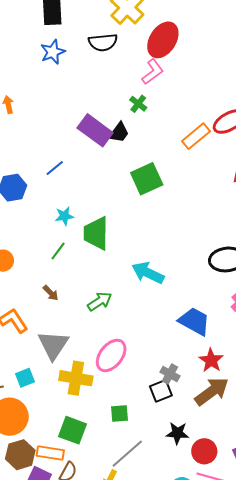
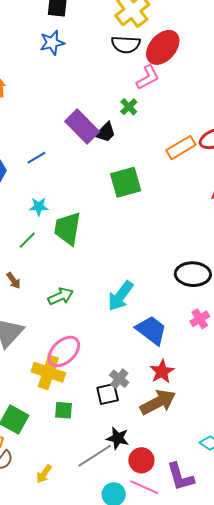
black semicircle: (103, 42) -> (126, 44), moved
cyan arrow: (148, 273) -> (120, 296), moved, turned -88
yellow cross: (76, 378) -> (48, 372), moved
gray line: (127, 454) -> (95, 456), moved

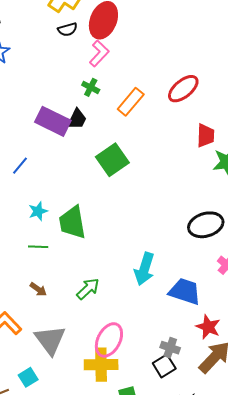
black semicircle: (126, 44) -> (68, 29), size x0.7
orange rectangle: (181, 148) -> (131, 102), moved
green line: (27, 240) -> (38, 247), turned 66

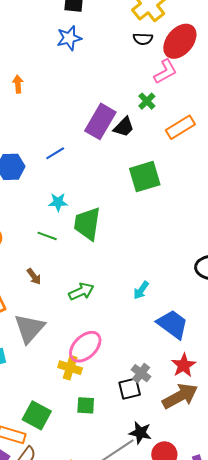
purple rectangle: (53, 121) -> (100, 121), turned 76
cyan arrow: (144, 269) -> (141, 290), size x0.6
yellow cross: (101, 365) -> (70, 368), size x0.7

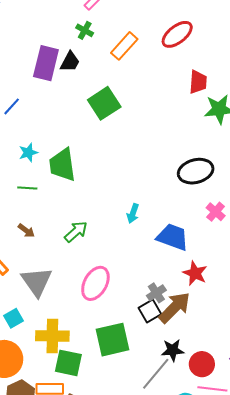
yellow cross: (70, 368) -> (52, 336), moved, size x1.4
gray cross: (141, 373) -> (156, 293), turned 36
brown arrow: (180, 396) -> (175, 307), moved
green square: (86, 405) -> (113, 340), size x1.8

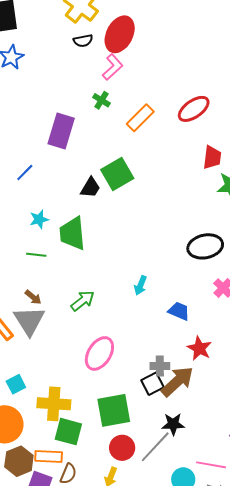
black trapezoid: (70, 62) -> (90, 188), moved
blue trapezoid: (173, 237) -> (179, 311), size x0.7
gray triangle: (37, 282) -> (29, 321), moved
gray cross: (156, 293) -> (160, 366), turned 30
red circle: (202, 364) -> (122, 448), moved

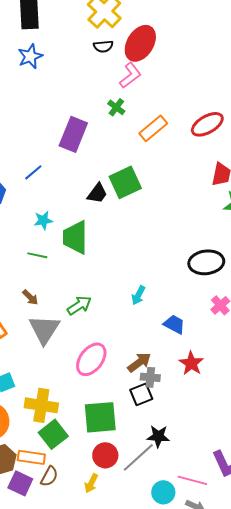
gray triangle: (29, 321) -> (44, 329), moved
brown arrow: (177, 382) -> (139, 362), moved, size x0.7
green square: (68, 432) -> (53, 434), turned 32

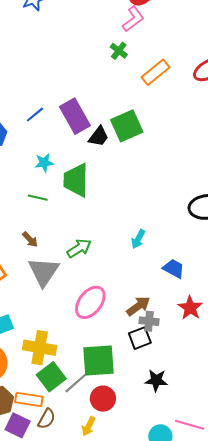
purple rectangle: (73, 134) -> (75, 116), moved, turned -52
gray line: (138, 457) -> (80, 379), moved

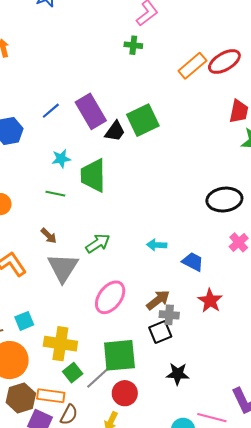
green cross: (119, 51) -> (133, 45), turned -30
orange rectangle: (155, 72) -> (192, 66), moved
cyan arrow: (138, 239) -> (157, 245), moved, turned 66
green square: (51, 377) -> (73, 373), size x0.7

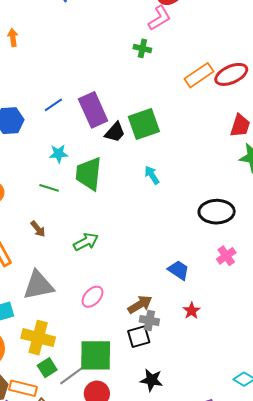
cyan arrow: (157, 245) -> (152, 175), moved, turned 48
gray triangle: (63, 268) -> (38, 285), moved, turned 40
pink ellipse: (110, 297) -> (92, 297), size x0.7
red star: (210, 301) -> (192, 311), size x0.7

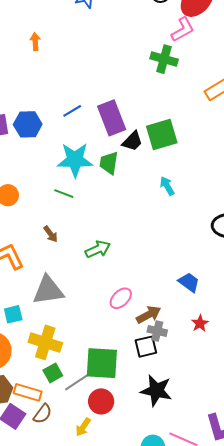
green cross: (142, 48) -> (164, 59), size x1.5
cyan star: (59, 154) -> (75, 160), size x1.8
green trapezoid: (89, 174) -> (109, 163), moved, size x0.7
pink ellipse: (92, 297) -> (121, 298), moved
black star: (152, 380) -> (156, 391), size x1.4

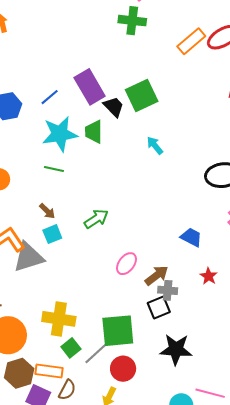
blue line: (72, 111) -> (50, 97), moved
black trapezoid: (132, 141) -> (114, 107), turned -80
gray triangle: (48, 290) -> (28, 257), moved
cyan square: (13, 314) -> (52, 234), moved

